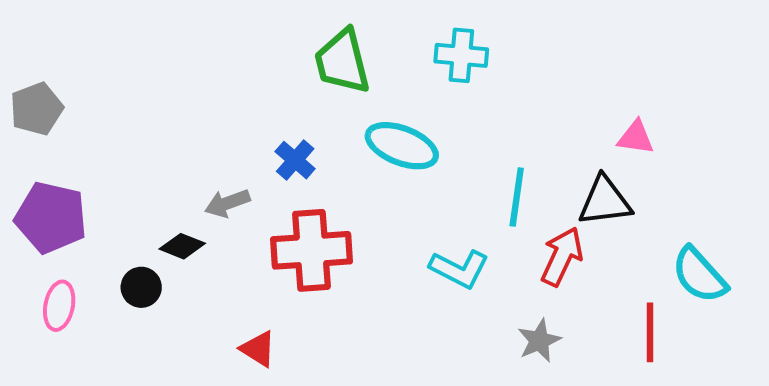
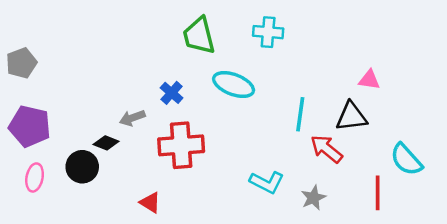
red arrow: (562, 256) -> (326, 149), turned -76
cyan L-shape: (459, 269) -> (267, 182), moved
black circle: (141, 287) -> (82, 167), size x1.4

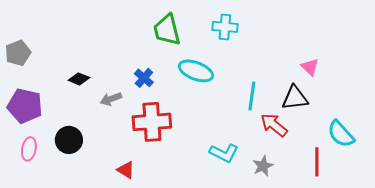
pink triangle: (369, 80) -> (310, 67), turned 36
black diamond: (106, 143) -> (79, 79), moved

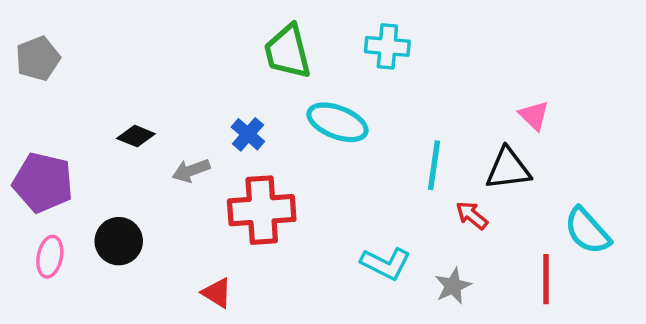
gray pentagon: (18, 53) -> (38, 59), moved
red arrow: (274, 125) -> (472, 215), size x0.7

